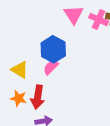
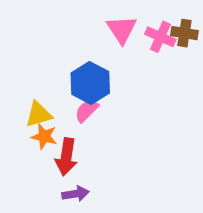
yellow triangle: (20, 70) -> (39, 114), turned -48
orange star: (19, 98) -> (44, 137), moved

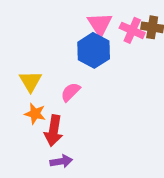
blue hexagon: (90, 83) -> (94, 50), moved
yellow triangle: (39, 114) -> (30, 81), moved, turned -45

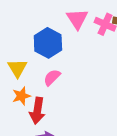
blue hexagon: (94, 50) -> (48, 43), moved
orange star: (35, 114) -> (21, 96), turned -30

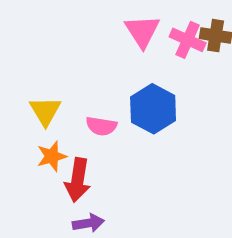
blue hexagon: (48, 43) -> (153, 109), moved
pink semicircle: (52, 77) -> (101, 126), turned -126

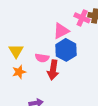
pink triangle: (142, 31) -> (61, 31), moved, turned 36
red arrow: (78, 180) -> (53, 70), moved

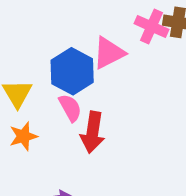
blue hexagon: (66, 50) -> (72, 71), moved
pink semicircle: (42, 58) -> (70, 108), turned -128

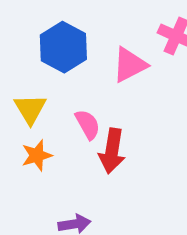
blue hexagon: (72, 71) -> (63, 47), moved

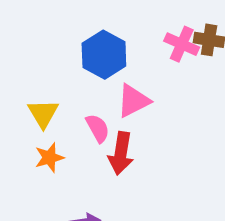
blue hexagon: (63, 47) -> (104, 55), moved
pink triangle: (130, 65) -> (133, 101), moved

